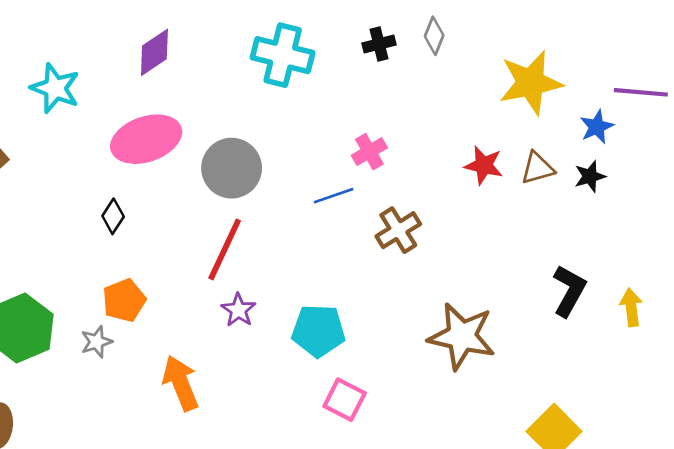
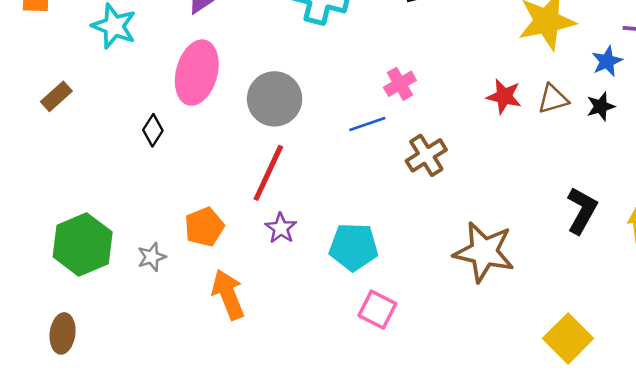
pink ellipse: (146, 139) -> (197, 73), turned -56
black diamond: (113, 216) -> (153, 130), moved
orange pentagon: (124, 300) -> (204, 227), moved

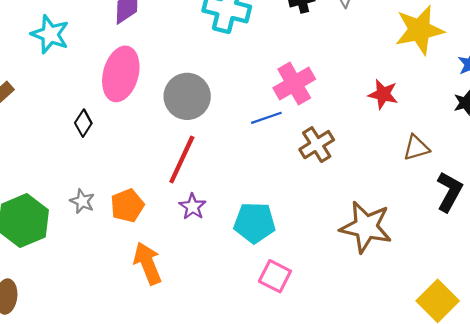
pink cross: (400, 84) -> (294, 84), size x1.5
brown triangle: (553, 99) -> (416, 148), moved
gray star: (152, 257) -> (82, 201), moved, turned -30

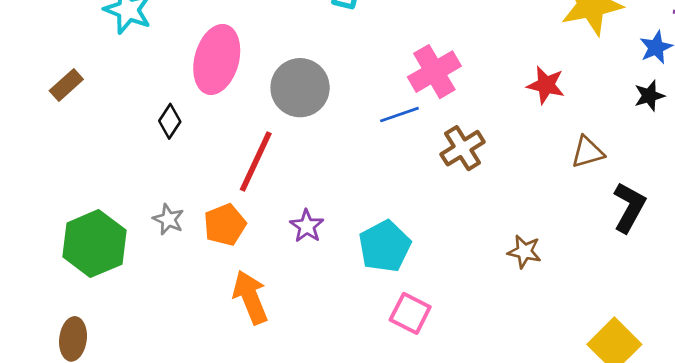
red line: (182, 160) -> (256, 162), moved
cyan pentagon: (255, 223) -> (385, 246), turned -30
brown star: (366, 227) -> (524, 252), size x0.5

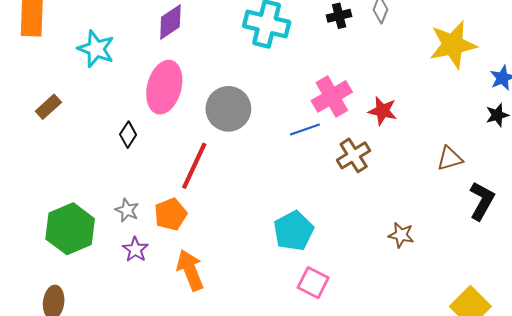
red star: (546, 85) -> (382, 111), moved
purple star: (307, 226) -> (135, 249), moved

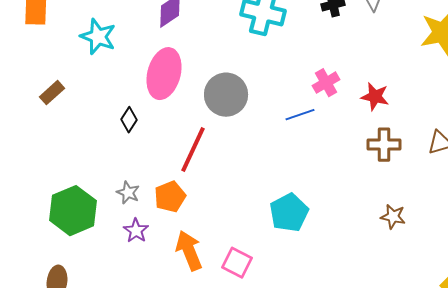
pink cross: (332, 96) -> (326, 83), size x0.7
brown cross: (354, 155) -> (384, 145), moved, turned 32
pink square: (313, 283) -> (237, 263), moved

